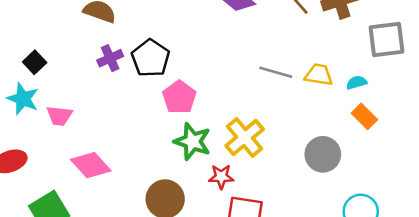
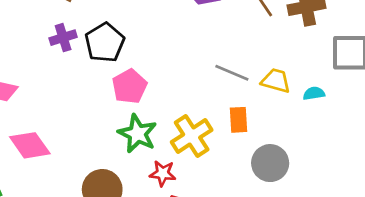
orange rectangle: (364, 116) -> (239, 120), moved, turned 35

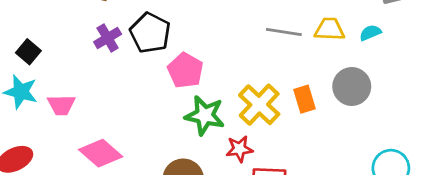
orange rectangle: (239, 120) -> (305, 99), moved
gray circle: (270, 163) -> (352, 87), moved

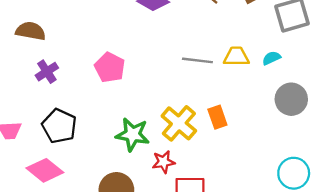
black pentagon: (150, 33) -> (59, 126), moved
pink pentagon: (185, 70) -> (110, 67), moved
gray circle: (352, 87) -> (291, 99), moved

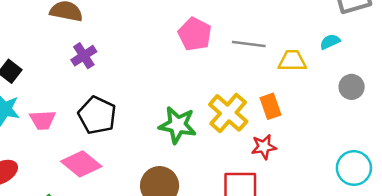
yellow trapezoid: (236, 57) -> (292, 61), moved
pink pentagon: (110, 67) -> (195, 34), moved
gray circle: (291, 99) -> (352, 87), size x0.7
red star: (163, 162) -> (264, 147), moved

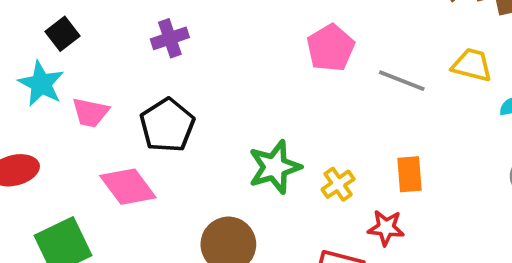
yellow trapezoid: (292, 61) -> (472, 65), moved
yellow cross: (228, 113) -> (338, 184), moved, size x0.6
green star: (178, 125) -> (275, 167), turned 30

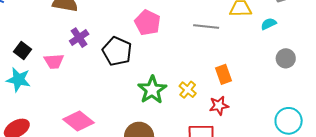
pink pentagon: (331, 48) -> (148, 23), moved
pink trapezoid: (90, 112) -> (54, 61), moved
black pentagon: (167, 125) -> (117, 51), moved

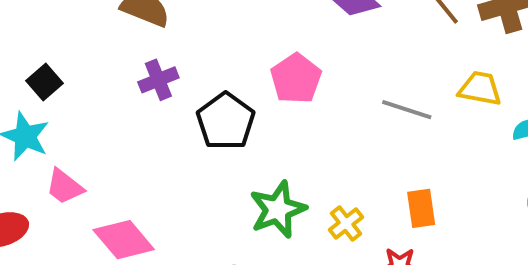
pink trapezoid: (54, 61) -> (65, 187), moved, turned 30

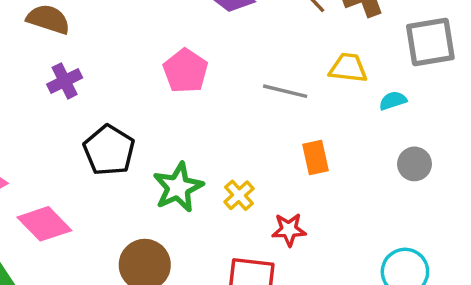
black pentagon: (226, 121) -> (109, 150), moved
orange rectangle: (421, 208) -> (315, 158), moved

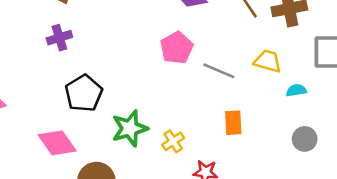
pink pentagon: (185, 71) -> (177, 48), moved
pink diamond: (44, 224) -> (57, 143), moved

